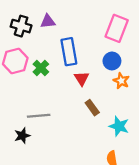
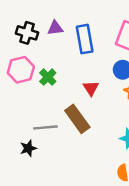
blue rectangle: (69, 52) -> (85, 39), moved
brown rectangle: (92, 108) -> (77, 119), moved, size x1.6

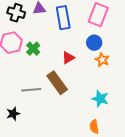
red triangle: (91, 88) -> (68, 58), turned 32
black star: (28, 148) -> (13, 114), moved

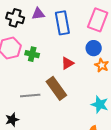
green cross: (33, 49) -> (32, 54), turned -32

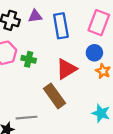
red triangle: (67, 63) -> (66, 69), size x1.5
gray line: (30, 95) -> (26, 118), moved

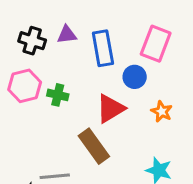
blue circle: (94, 53) -> (135, 77), moved

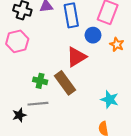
green cross: (58, 95) -> (40, 81), moved
orange star: (162, 112) -> (117, 44), moved

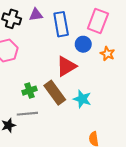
green cross: (40, 81) -> (29, 91), turned -32
cyan star: (110, 100) -> (82, 99), moved

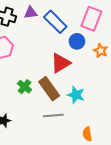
blue rectangle: (61, 24) -> (55, 22), turned -35
green cross: (29, 91) -> (24, 87), turned -32
gray line: (27, 114) -> (53, 115), moved

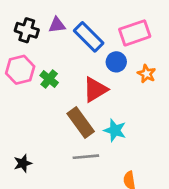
pink rectangle: (91, 19) -> (135, 33), turned 50
green cross: (24, 87) -> (49, 79), moved

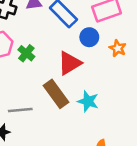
gray line: (86, 157) -> (20, 110), moved

